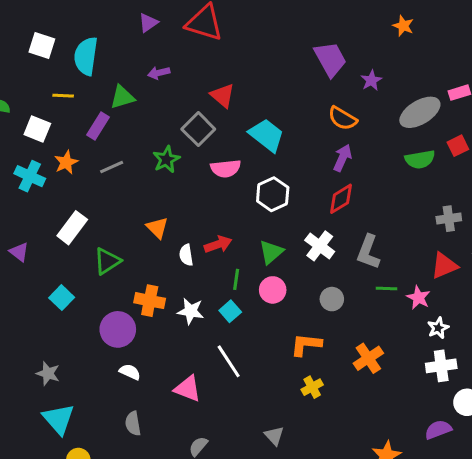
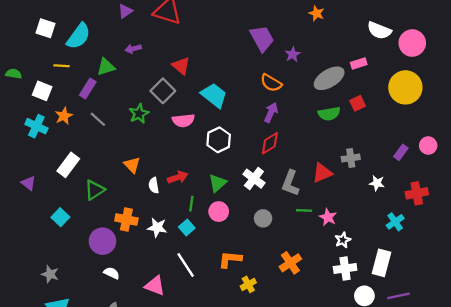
cyan semicircle: (86, 56) -> (79, 36), turned -152
gray line: (112, 167) -> (98, 119), turned 66
red triangle: (444, 266) -> (322, 173), moved
orange L-shape: (306, 345) -> (230, 259), moved

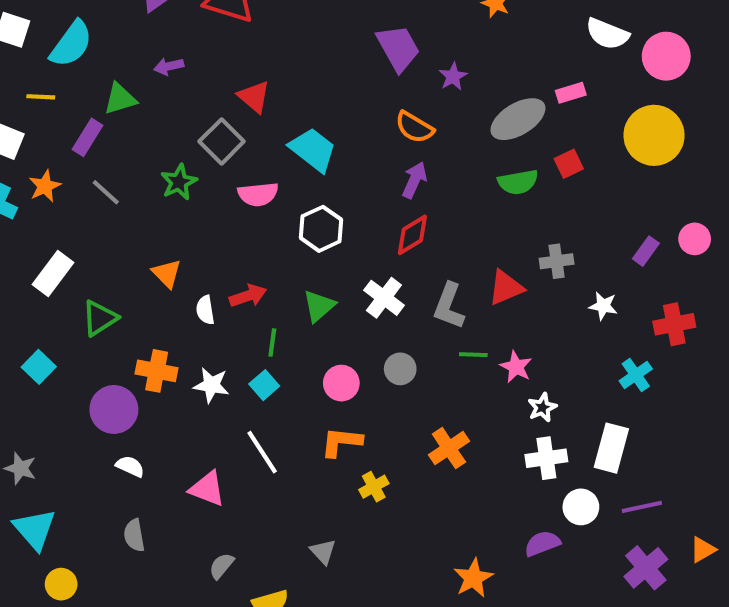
pink circle: (219, 212) -> (341, 383), moved

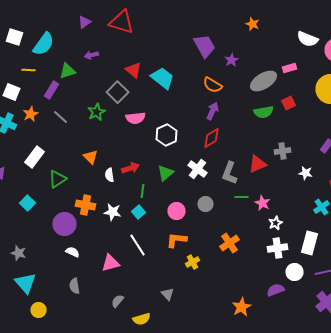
cyan trapezoid: (313, 150) -> (162, 78), moved
pink triangle: (207, 489) -> (110, 263), turned -36

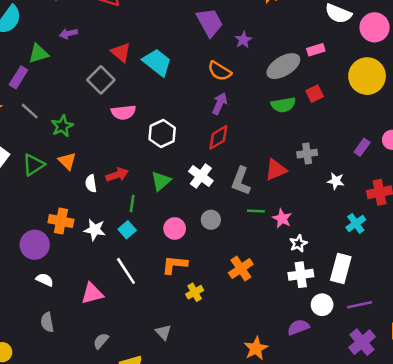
green star: (96, 112) -> (62, 126), moved
green triangle: (58, 179) -> (33, 165), moved

